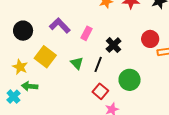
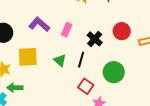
red circle: (150, 39) -> (122, 31), moved
yellow square: (45, 57) -> (28, 57), turned -35

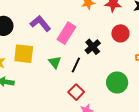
pink rectangle: (67, 30) -> (66, 33), size x1.5
red circle: (122, 31) -> (120, 33), moved
green circle: (114, 72) -> (117, 83), moved

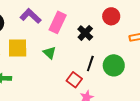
black line: (76, 65) -> (90, 64), moved

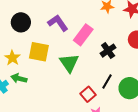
green triangle: (50, 53) -> (69, 63), size x1.5

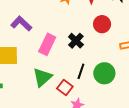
pink rectangle: (83, 35) -> (47, 44), moved
green triangle: (69, 63) -> (42, 77), moved, turned 35

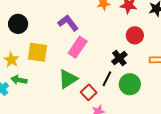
purple L-shape: (21, 24) -> (68, 23), moved
black cross: (76, 41) -> (119, 58), moved

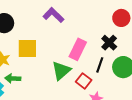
pink rectangle: (78, 47) -> (78, 49), moved

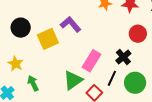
yellow square: (27, 48) -> (48, 39), moved, turned -30
green arrow: (13, 78) -> (33, 83), moved, turned 56

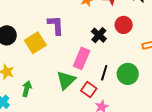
purple L-shape: (71, 24) -> (56, 25), turned 45
black cross: (123, 57) -> (99, 35), moved
green arrow: (33, 83) -> (27, 89), turned 49

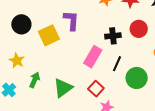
black cross: (99, 35) -> (113, 36), turned 35
black line: (104, 73) -> (117, 64), moved
green triangle: (66, 80) -> (63, 88), moved

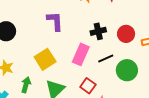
red circle: (139, 29) -> (126, 34), moved
yellow square: (49, 35) -> (45, 59), moved
black line: (117, 64) -> (106, 58), turned 49

